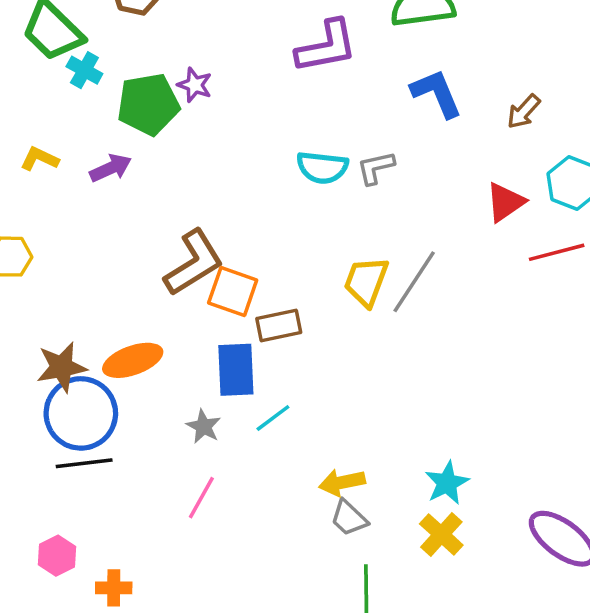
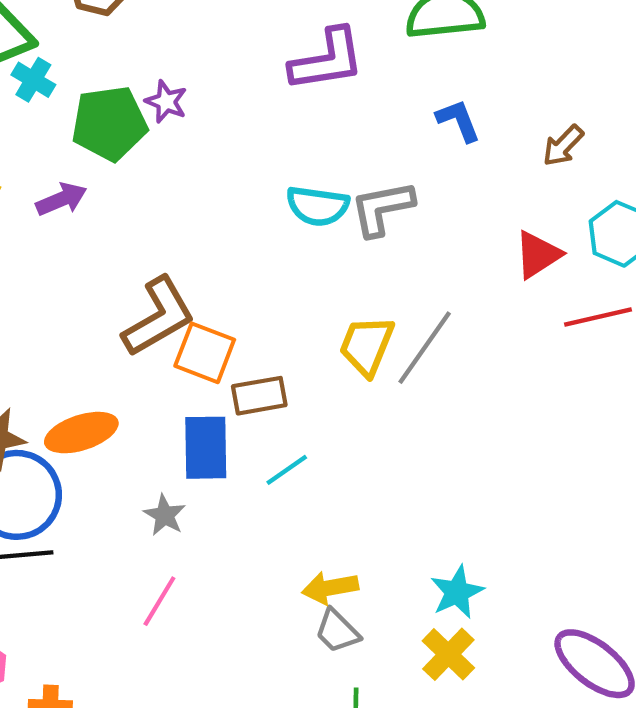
blue L-shape: (437, 93) -> (458, 120), size x0.7
gray L-shape: (376, 168) -> (382, 208), size x1.4
cyan line: (273, 418) -> (287, 470), moved

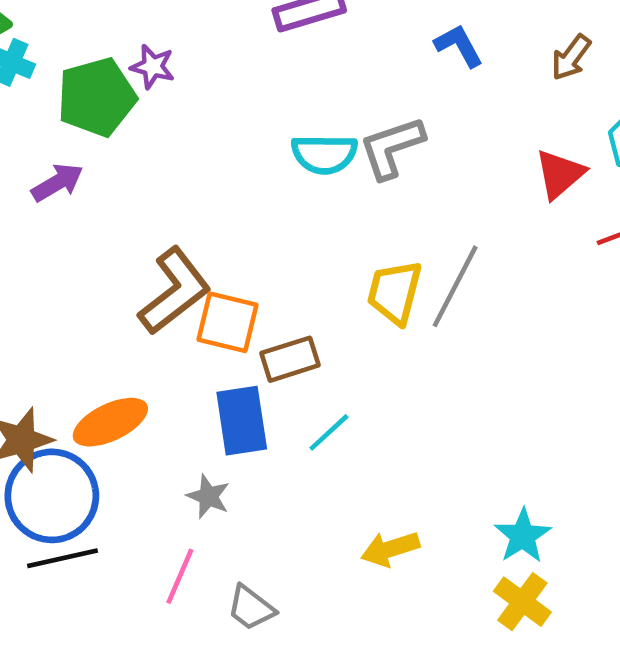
pink line: (159, 601) -> (180, 576), moved
gray trapezoid: (337, 631) -> (251, 608), moved

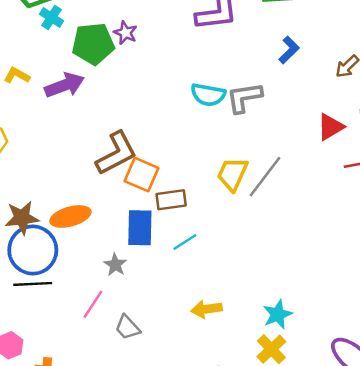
blue L-shape: (459, 46) -> (289, 50), turned 64
purple arrow: (57, 183) -> (65, 85), size x1.4

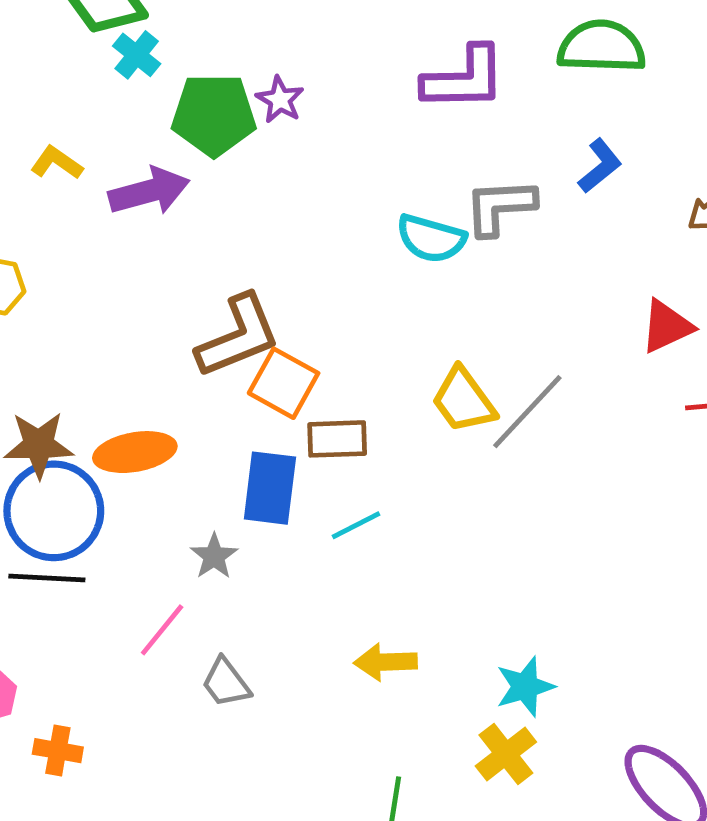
gray L-shape: (244, 97) -> (500, 207), moved
yellow trapezoid: (232, 174) -> (463, 400), turned -66

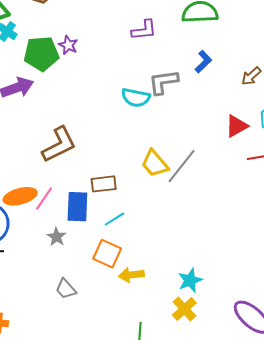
purple L-shape: (464, 79) -> (144, 30), size x0.7
orange square: (284, 383) -> (107, 254), moved
pink line: (162, 630) -> (44, 199), moved

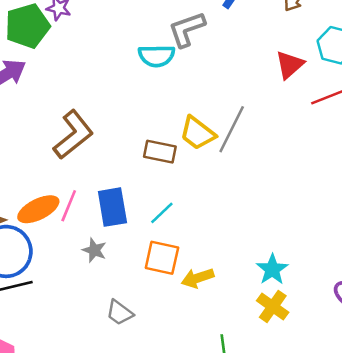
brown rectangle: (104, 184) -> (160, 152), moved, turned 30

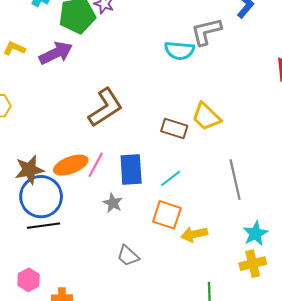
gray line: (232, 129) -> (235, 180), moved, turned -45
yellow cross: (273, 307) -> (253, 264), turned 35

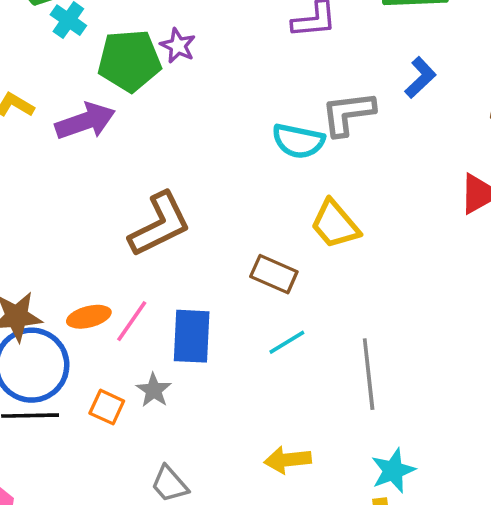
yellow trapezoid: (206, 117) -> (335, 224), moved
orange ellipse: (71, 165) -> (89, 317), size x0.7
cyan line: (171, 178) -> (287, 342), moved
orange square: (167, 215) -> (107, 407), moved, size x0.7

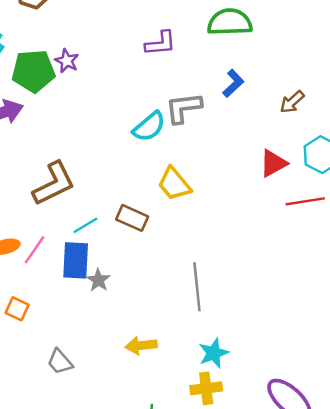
cyan semicircle: (298, 141) -> (149, 127), turned -52
cyan line: (287, 342) -> (85, 225), moved
gray star: (154, 390) -> (98, 280), moved

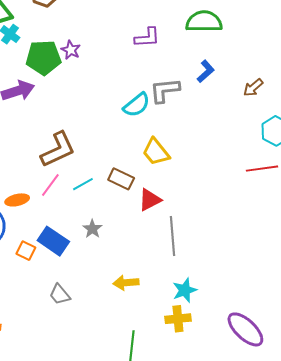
red triangle: (273, 163) -> (150, 200), moved
pink line: (34, 250) -> (50, 185), moved
blue rectangle: (76, 260) -> (53, 241), moved, turned -60

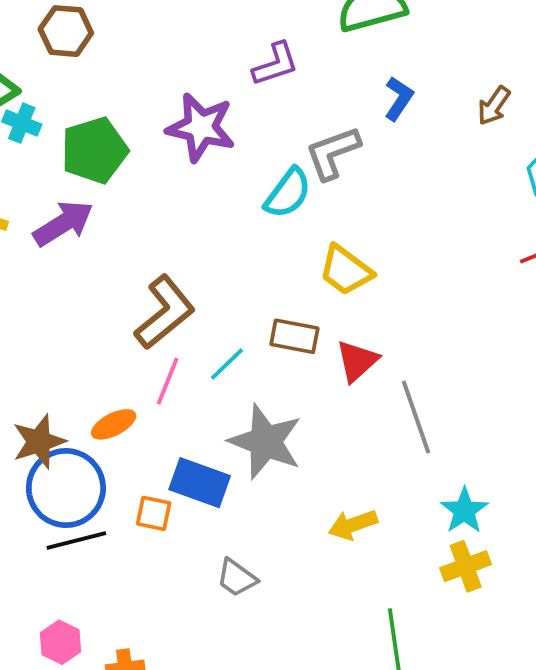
purple star: (71, 50) -> (201, 127), moved, size x1.8
gray star: (92, 229) -> (266, 442), size x2.0

